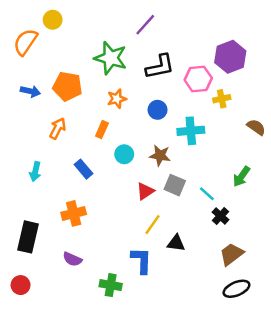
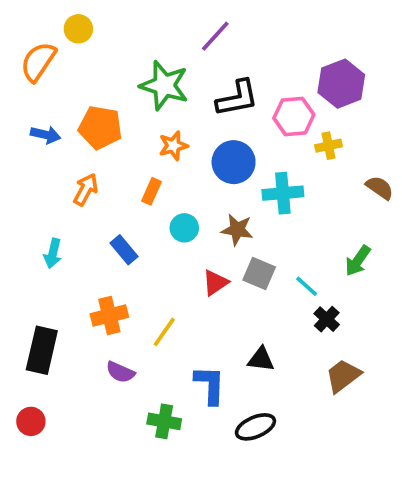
blue circle: (158, 110) -> (234, 162), size x1.5
yellow line: (153, 225) -> (164, 332), moved
purple semicircle: (72, 259) -> (120, 372), moved
black ellipse: (236, 289) -> (255, 427), moved

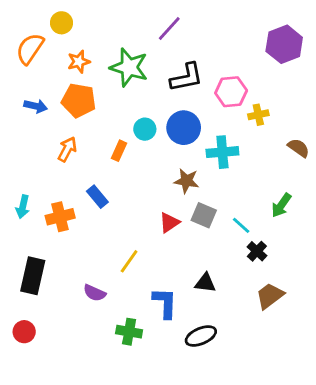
purple hexagon: (341, 84) -> (284, 44), moved
orange star: (173, 146) -> (79, 62), moved
cyan circle: (184, 228) -> (145, 129), moved
cyan arrow: (53, 253) -> (23, 207), moved
orange cross: (109, 315) -> (60, 217), moved

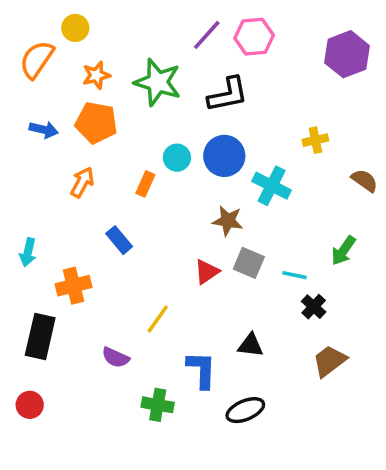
pink hexagon: (231, 92) -> (254, 37), moved
cyan cross: (222, 152) -> (272, 186), turned 32
orange cross: (60, 217) -> (74, 286), moved
cyan line: (241, 225) -> (294, 275), turned -30

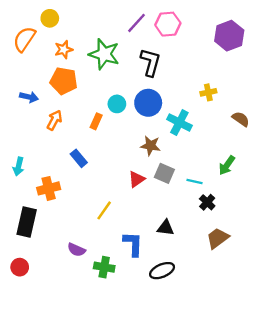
black L-shape: (228, 95) -> (150, 62), turned -64
blue arrow: (44, 130) -> (29, 97), moved
purple semicircle: (116, 357) -> (76, 250), moved

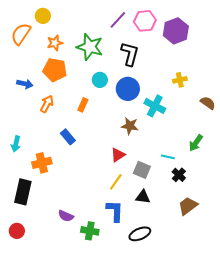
purple hexagon: (229, 36) -> (176, 31), moved
cyan circle: (117, 104) -> (100, 80), moved
gray square: (164, 173) -> (142, 170), moved
yellow line: (104, 210) -> (116, 182), moved

